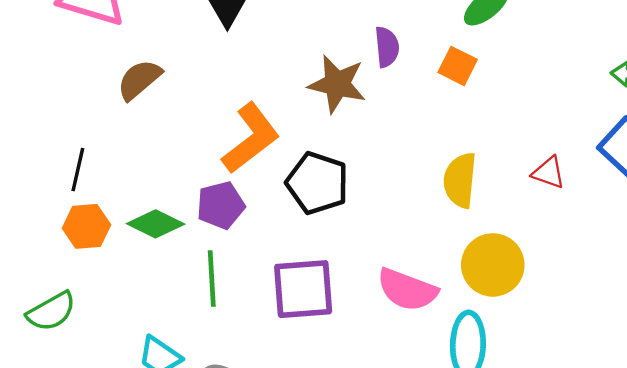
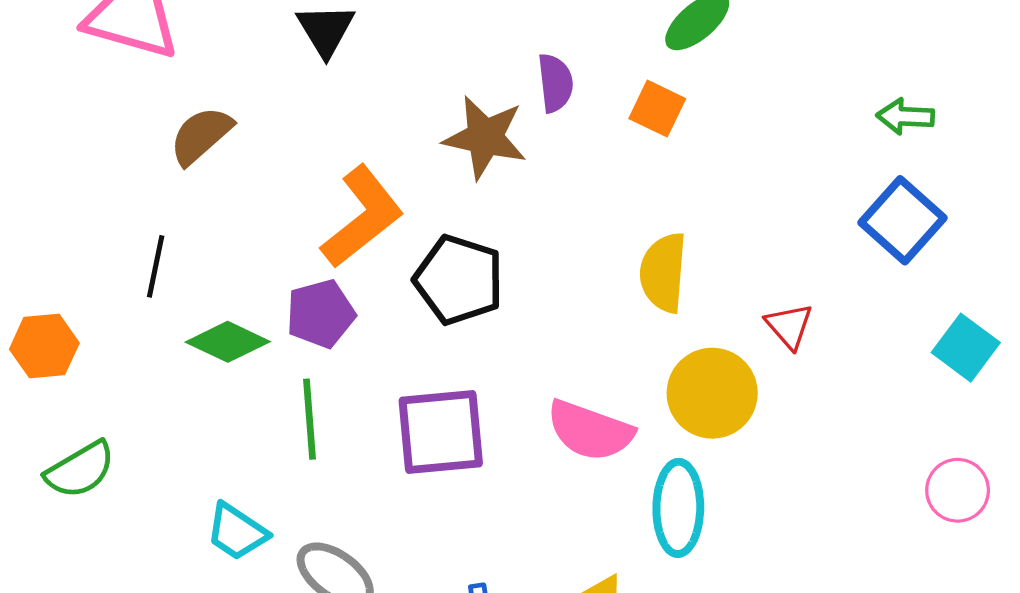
black line: (78, 170) -> (156, 266), moved
red triangle: (549, 173) -> (789, 326), moved, turned 30
orange hexagon: (86, 226) -> (44, 346), moved

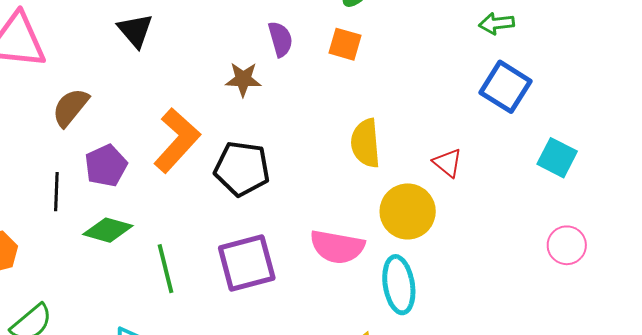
brown star: (485, 137) -> (243, 79), size x0.7
purple pentagon: (321, 314) -> (106, 166), moved

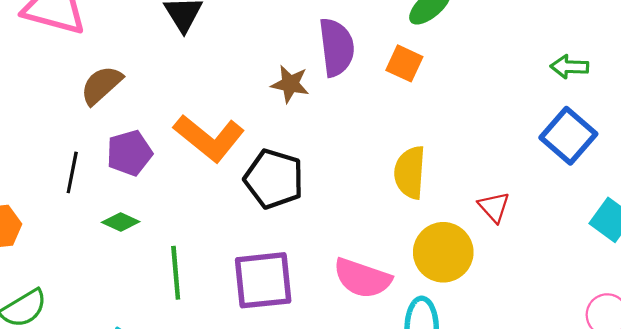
purple semicircle: (280, 39) -> (336, 47), size x1.5
orange L-shape: (177, 140) -> (209, 138), turned 78
green diamond: (108, 230) -> (121, 222), size x0.7

